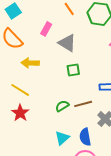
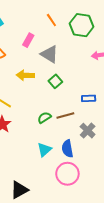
yellow arrow: (30, 63) -> (25, 75), moved
green square: (73, 70) -> (55, 81), turned -32

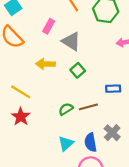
gray cross: (88, 131) -> (112, 133), moved

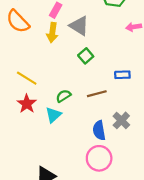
yellow arrow: (45, 64) -> (52, 32), moved, turned -84
green semicircle: (66, 109) -> (63, 96), moved
cyan triangle: (66, 143) -> (53, 115), moved

